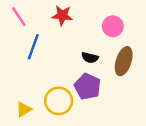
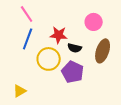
red star: (62, 15) -> (59, 35), moved
pink line: (19, 17) -> (27, 14), moved
yellow circle: (59, 101) -> (49, 59), moved

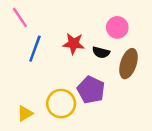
pink line: (27, 14) -> (20, 17), moved
black semicircle: (75, 48) -> (101, 52), moved
yellow circle: (49, 59) -> (61, 104), moved

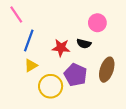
red star: (74, 44) -> (61, 48), moved
brown ellipse: (128, 64) -> (107, 70), moved
yellow triangle: (25, 114) -> (31, 65), moved

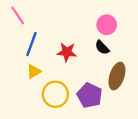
black semicircle: (84, 44) -> (102, 48), moved, turned 32
purple pentagon: (76, 75) -> (90, 95), moved

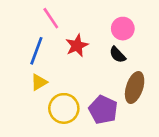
pink line: (18, 16) -> (51, 18), moved
red star: (67, 52) -> (77, 46), moved, turned -30

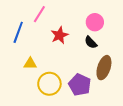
pink line: (51, 18) -> (39, 14), turned 66
blue line: (36, 51) -> (18, 32), moved
yellow triangle: (39, 82) -> (30, 64), turned 32

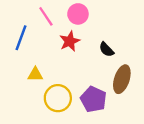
pink line: (39, 14) -> (46, 16), turned -66
pink circle: (95, 22) -> (78, 14), moved

